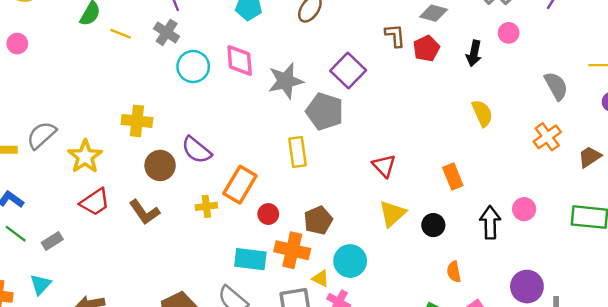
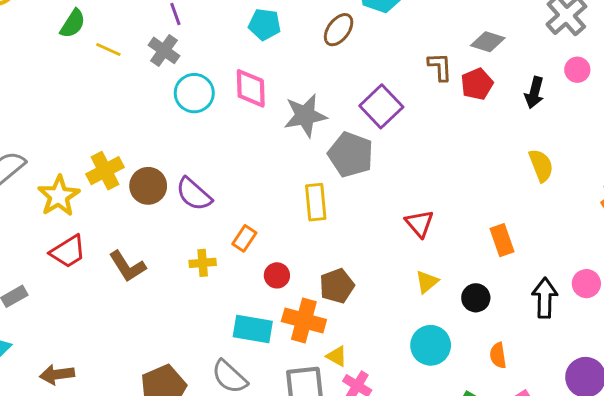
yellow cross: (137, 121) -> (105, 171), moved, turned -36
brown circle: (160, 165) -> (148, 186), moved
orange rectangle: (240, 185) -> (244, 238), size x0.6
yellow triangle: (392, 214) -> (427, 282), size x0.7
cyan circle: (350, 261) -> (431, 345), moved

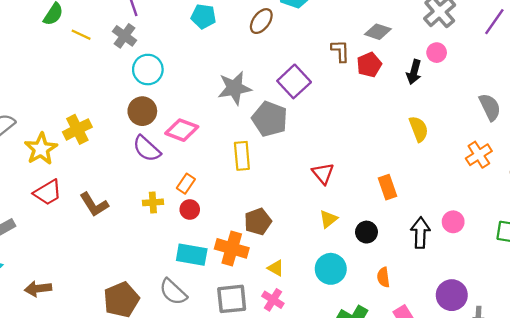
pink circle: (577, 70) -> (437, 53), moved
pink diamond: (251, 88) -> (182, 130), moved, turned -68
brown circle: (148, 186) -> (142, 111), moved
red circle: (277, 275) -> (190, 209), moved
yellow triangle: (337, 356) -> (276, 268), moved

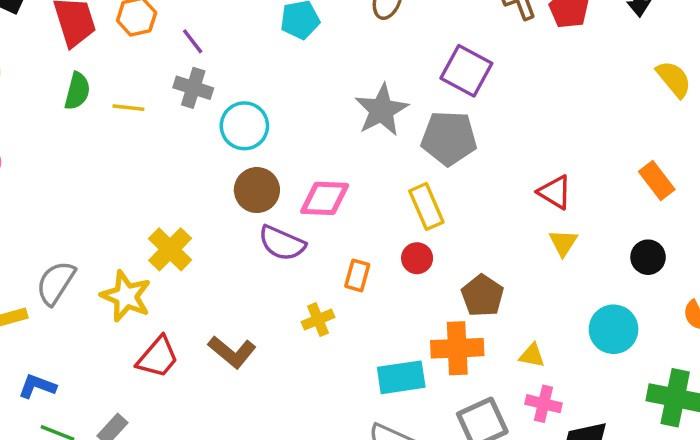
red circle: (190, 209) -> (417, 258), moved
yellow triangle: (328, 219) -> (563, 243), moved

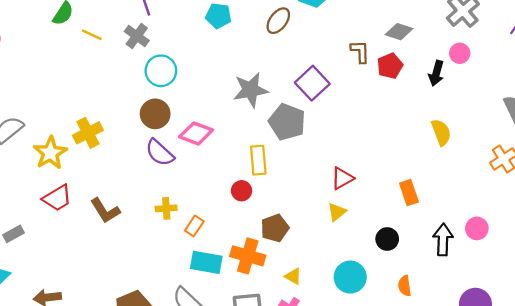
red triangle: (555, 192) -> (342, 178), turned 40
orange rectangle: (357, 275) -> (194, 226), moved

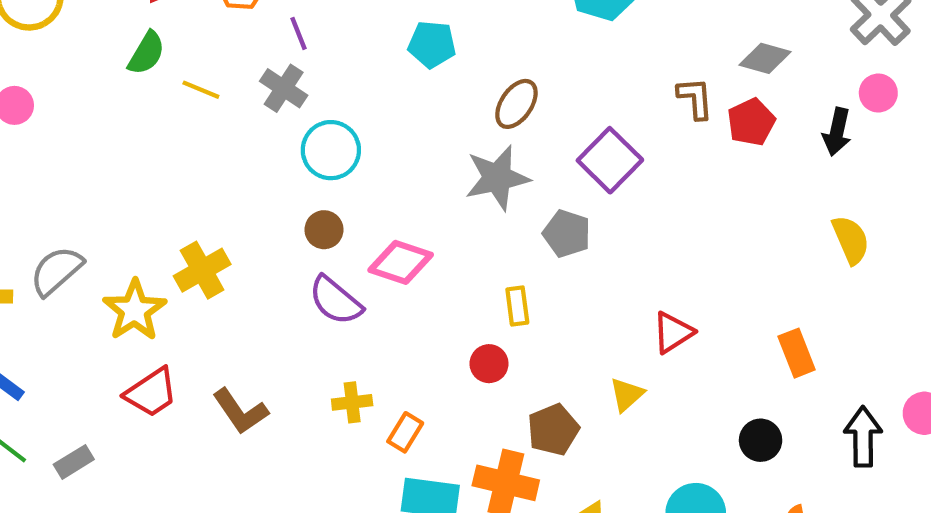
brown ellipse: (278, 21) -> (516, 104), moved
brown circle: (155, 114) -> (324, 230), size x0.7
gray pentagon: (287, 122) -> (567, 233), size x0.7
yellow rectangle: (258, 160) -> (517, 306), size x0.7
yellow triangle: (337, 212) -> (627, 395), moved

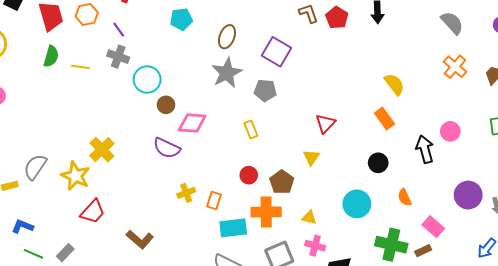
brown circle: (324, 230) -> (166, 105), moved
yellow semicircle: (851, 240) -> (394, 84), moved
red circle: (489, 364) -> (249, 175), moved
brown L-shape: (240, 411) -> (140, 239), moved

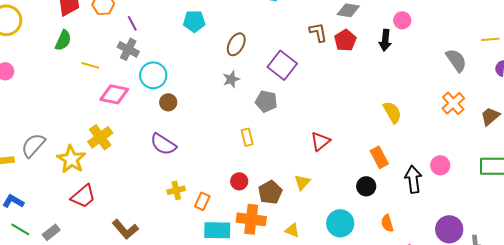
yellow line: (80, 67) -> (90, 65), moved
gray star: (227, 73) -> (231, 79), size x0.6
orange rectangle: (385, 119) -> (379, 157), moved
pink diamond: (192, 123) -> (114, 94), moved
yellow triangle: (311, 157) -> (302, 182), moved

